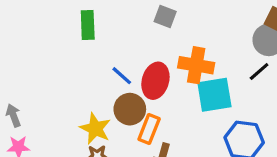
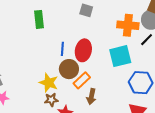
orange cross: (196, 65) -> (128, 25), moved
blue line: (122, 76) -> (62, 49), turned 56
orange rectangle: (149, 129) -> (82, 80), turned 30

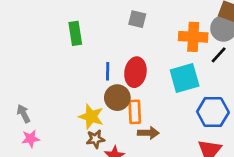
orange rectangle: (82, 80) -> (135, 112), turned -48
brown arrow: (91, 97) -> (148, 133), turned -98

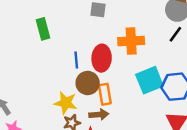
orange cross: (193, 37) -> (131, 41), moved
cyan square: (185, 78) -> (149, 80), moved
brown arrow: (148, 133) -> (99, 115), moved

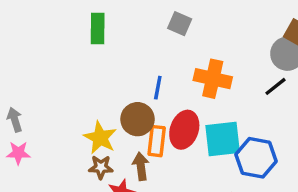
red ellipse: (102, 58) -> (184, 130), moved
blue line: (76, 60) -> (158, 88), moved
brown arrow: (99, 115) -> (141, 166), turned -108

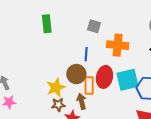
gray square: (180, 24) -> (94, 26), moved
yellow star: (100, 138) -> (56, 87), turned 30

